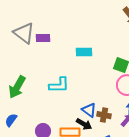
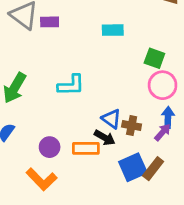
cyan rectangle: (84, 52) -> (113, 30), moved

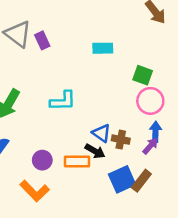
purple rectangle: (50, 22) -> (42, 40), turned 66

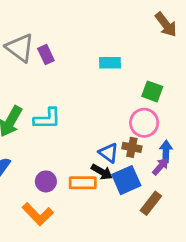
cyan L-shape: (63, 101) -> (47, 119), moved
pink circle: (150, 101) -> (144, 123), moved
brown cross: (121, 140) -> (132, 147), moved
blue square: (122, 179) -> (126, 180), moved

